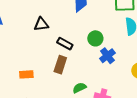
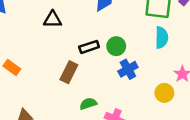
black rectangle: (65, 44) -> (89, 47), moved, turned -56
orange rectangle: (26, 74) -> (12, 68), moved, turned 32

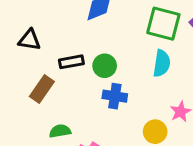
black triangle: (53, 20) -> (29, 40), moved
blue cross: (128, 69) -> (115, 96), turned 30

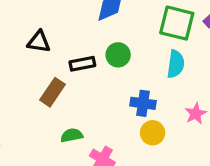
green circle: (105, 66) -> (118, 55), moved
blue cross: (115, 96) -> (143, 103), moved
yellow circle: (155, 132) -> (153, 133), moved

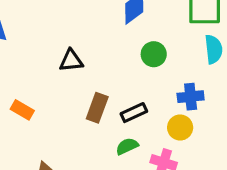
black rectangle: (82, 64) -> (134, 113), moved
yellow circle: (153, 133) -> (180, 128), moved

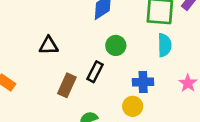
black rectangle: (134, 113) -> (95, 72), moved, turned -42

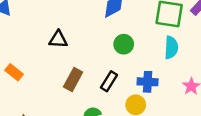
black rectangle: (95, 72) -> (109, 81), moved

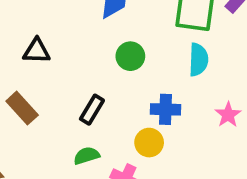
brown rectangle: (73, 80) -> (22, 108), moved, turned -70
black rectangle: (109, 81) -> (92, 110), moved

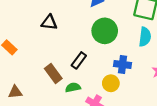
green circle: (130, 56) -> (105, 31), size x1.5
brown rectangle: (22, 108) -> (53, 74), moved

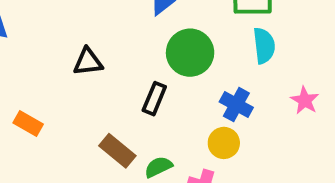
black rectangle: (79, 60) -> (154, 99), moved
blue cross: (123, 64) -> (236, 105), turned 35

